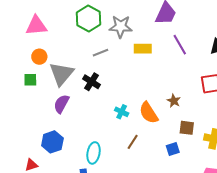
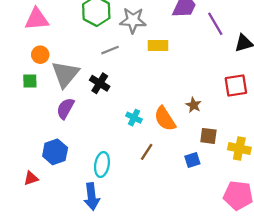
purple line: (180, 45) -> (215, 24), moved

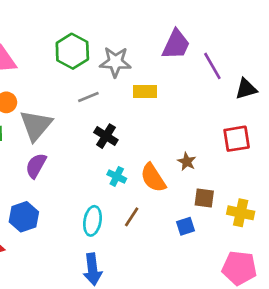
black cross: (100, 83) -> (106, 136), moved
cyan ellipse: (102, 165) -> (92, 221), moved
blue arrow: (92, 197) -> (92, 269), moved

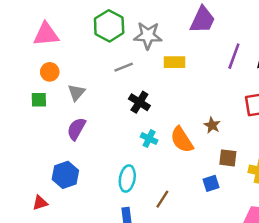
purple line: (212, 66) -> (234, 56), moved, turned 50
gray triangle: (36, 125) -> (76, 92), size x0.6
brown line: (132, 217) -> (162, 199), moved

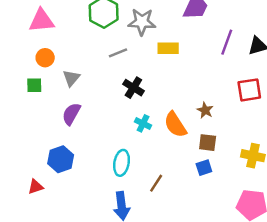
brown square: (228, 158) -> (208, 143), moved

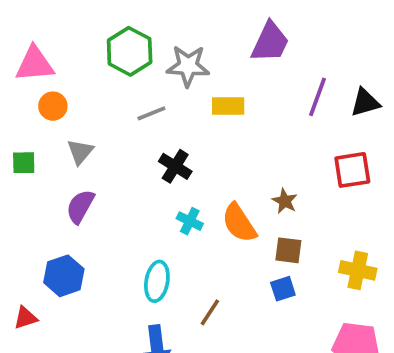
orange circle: (45, 58) -> (53, 106), moved

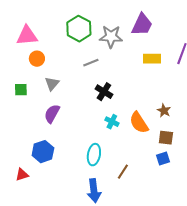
purple trapezoid: (270, 42) -> (142, 25), moved
yellow rectangle: (228, 106) -> (152, 59), moved

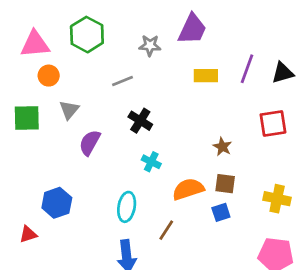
green hexagon: (79, 29) -> (87, 35), moved
gray star: (111, 37) -> (150, 45), size x0.7
green square: (21, 90) -> (27, 118), size x1.5
purple semicircle: (52, 114) -> (90, 143), moved
orange semicircle: (139, 123) -> (188, 189), moved, turned 105

